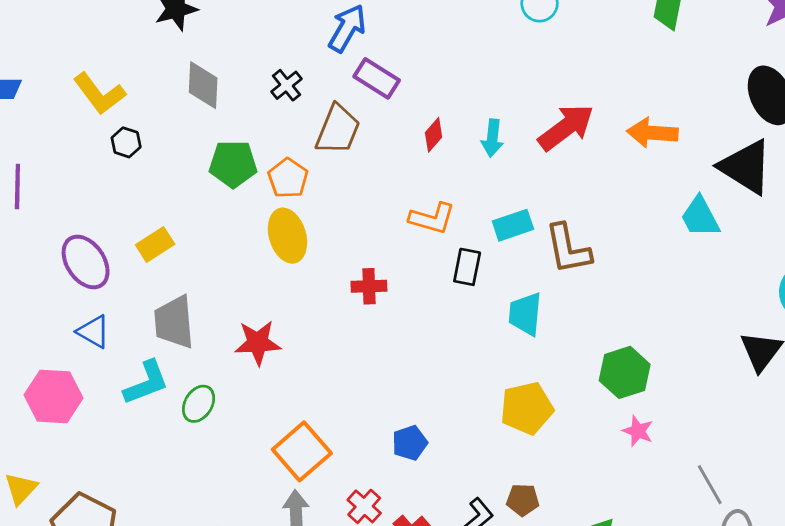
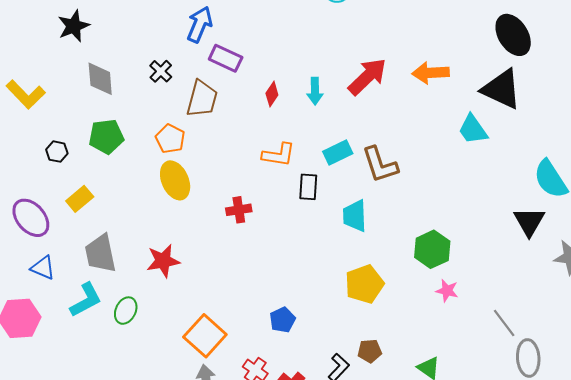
black hexagon: (126, 142) -> (57, 152), moved
green pentagon: (233, 164) -> (106, 137), moved

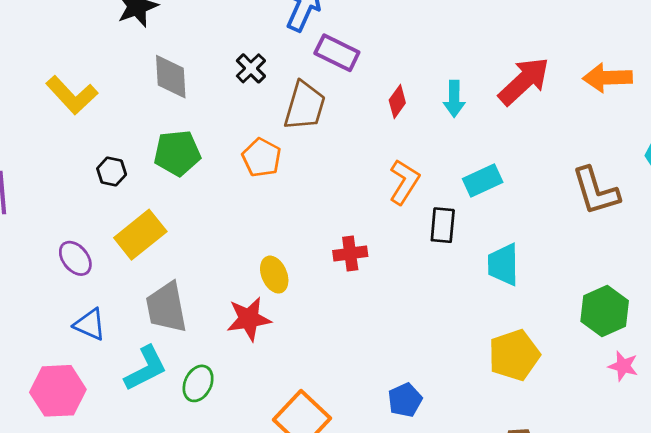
orange L-shape: (278, 155) -> (404, 182), turned -68
brown L-shape: (380, 165) -> (596, 191), moved
yellow ellipse: (175, 180) -> (274, 275), moved, size x0.7
yellow rectangle: (80, 199) -> (140, 235), size x1.4
purple ellipse: (31, 218) -> (75, 258), size x0.7

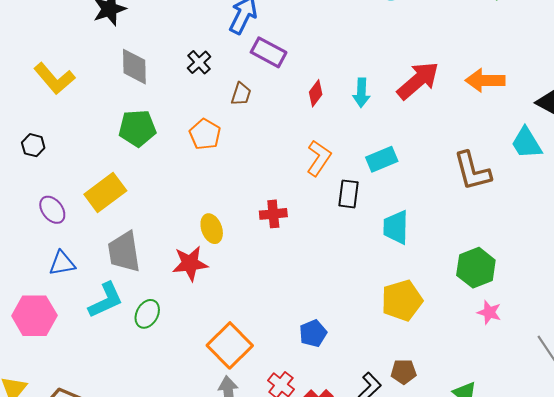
brown trapezoid: (305, 106) -> (241, 94), size x0.6
black hexagon: (112, 171) -> (33, 145), moved
blue triangle: (90, 324) -> (62, 263), turned -36

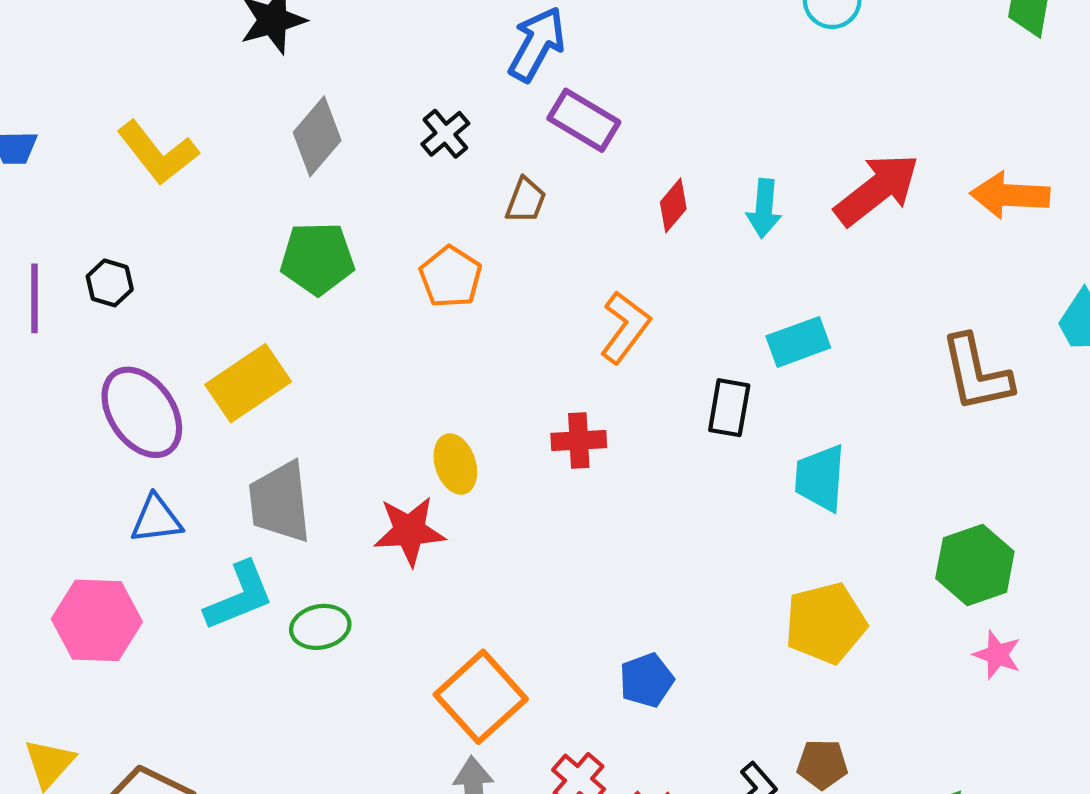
gray diamond: (134, 67) -> (317, 136), turned 39
orange L-shape: (319, 158) -> (625, 327), moved
purple ellipse: (52, 210) -> (142, 412), size x1.6
green ellipse: (147, 314) -> (320, 627), turned 48

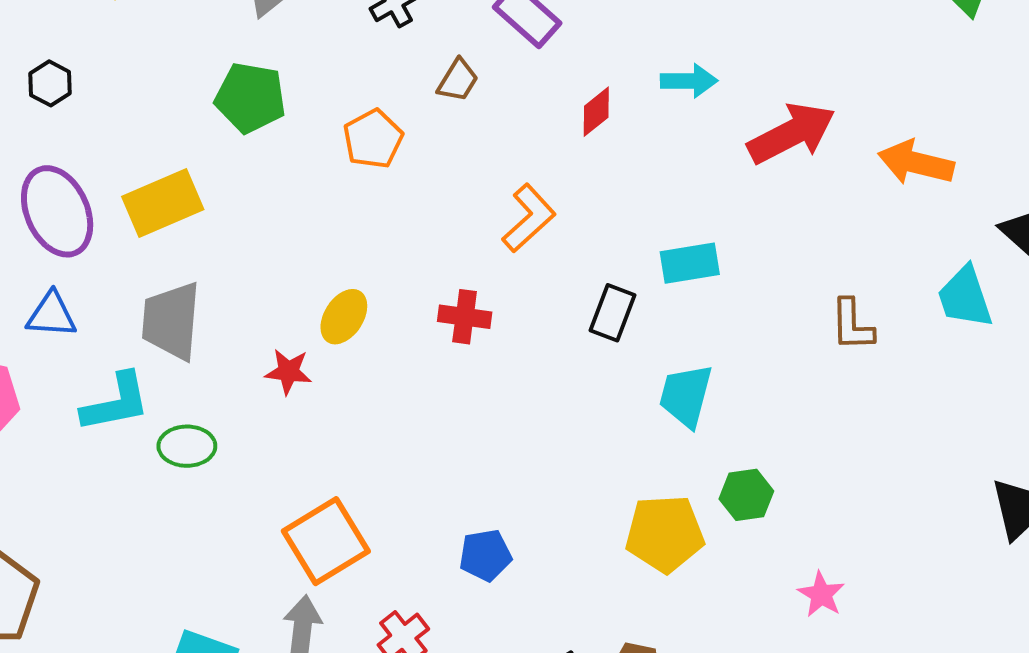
cyan arrow: (764, 208) -> (689, 81), moved, turned -106
brown L-shape: (976, 373) -> (852, 325), size x0.7
yellow ellipse: (455, 464) -> (344, 317), turned 40
red star: (409, 531) -> (288, 372), size x0.7
green hexagon: (975, 565) -> (746, 495), moved, size x0.7

